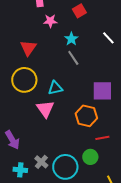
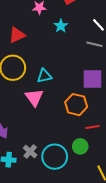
red triangle: (28, 48) -> (17, 35), turned 30
gray line: (73, 58) -> (94, 44), moved, turned -42

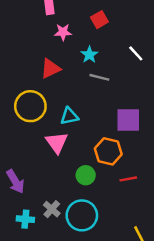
red triangle: (17, 35) -> (50, 69), moved
gray line: (94, 44) -> (99, 77), moved
green circle: (80, 146) -> (86, 175), moved

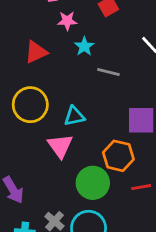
cyan star: (89, 55) -> (84, 46), moved
red triangle: (50, 69) -> (36, 52), moved
green circle: (86, 175) -> (93, 183), size x1.5

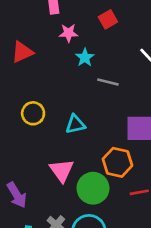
red triangle: (36, 52) -> (22, 52), moved
yellow circle: (30, 105) -> (33, 113), size x0.7
pink triangle: (60, 146) -> (62, 171), moved

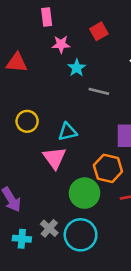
red triangle: (22, 52) -> (17, 63), turned 30
pink triangle: (62, 171) -> (54, 158), moved

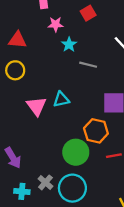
yellow circle: (27, 121) -> (15, 70), moved
pink triangle: (54, 158) -> (37, 106), moved

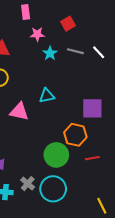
gray line: (88, 65) -> (75, 51), moved
cyan triangle: (61, 99) -> (47, 96), moved
pink triangle: (37, 106) -> (19, 112), turned -42

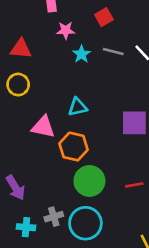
orange hexagon: (75, 135) -> (74, 147), moved
gray cross: (28, 184) -> (54, 217), turned 32

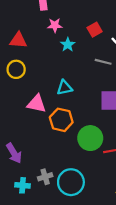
red square: (104, 17) -> (95, 30), moved
gray line: (113, 51) -> (103, 62), moved
green circle: (89, 181) -> (90, 138), moved

